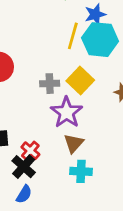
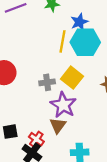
brown triangle: (74, 143) -> (58, 125), moved

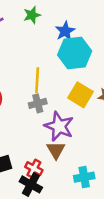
yellow line: (63, 41) -> (37, 80), moved
yellow square: (72, 78) -> (81, 95), moved

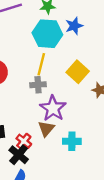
cyan hexagon: (75, 53) -> (47, 34), moved
yellow square: (81, 95) -> (78, 72), moved
cyan cross: (84, 177) -> (72, 141), moved

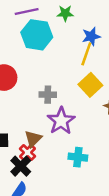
cyan hexagon: (47, 34) -> (37, 35), moved
yellow line: (41, 64) -> (86, 54), moved
brown triangle: (46, 129) -> (33, 139), moved

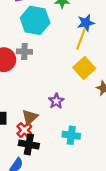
gray cross: (48, 95) -> (24, 52), moved
purple star: (61, 121) -> (56, 101), size x0.6
black cross: (21, 166) -> (29, 144), moved, turned -36

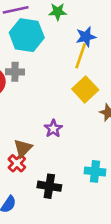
cyan cross: (71, 135) -> (95, 171), moved
black cross: (29, 144) -> (49, 186), moved

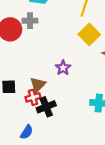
red cross: (17, 163) -> (33, 97), turned 32
black cross: (49, 186) -> (46, 107), moved, turned -30

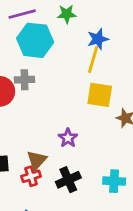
yellow square: (89, 34) -> (100, 95), turned -35
black cross: (46, 107) -> (68, 180), moved

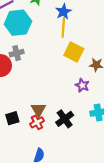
yellow square: (100, 95) -> (74, 52), turned 30
purple star: (68, 138) -> (82, 85), moved

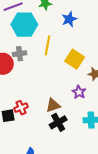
yellow line: (63, 27) -> (47, 45), moved
brown triangle: (38, 110) -> (53, 105), moved, turned 35
red cross: (37, 122) -> (21, 108), moved

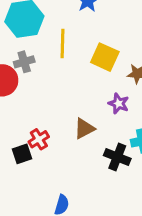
black cross: (58, 122) -> (117, 157), moved, turned -30

